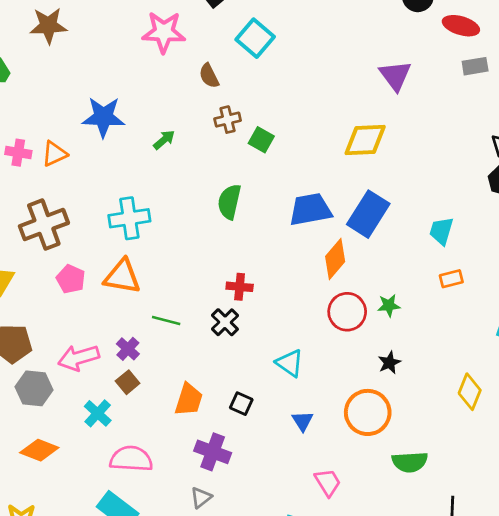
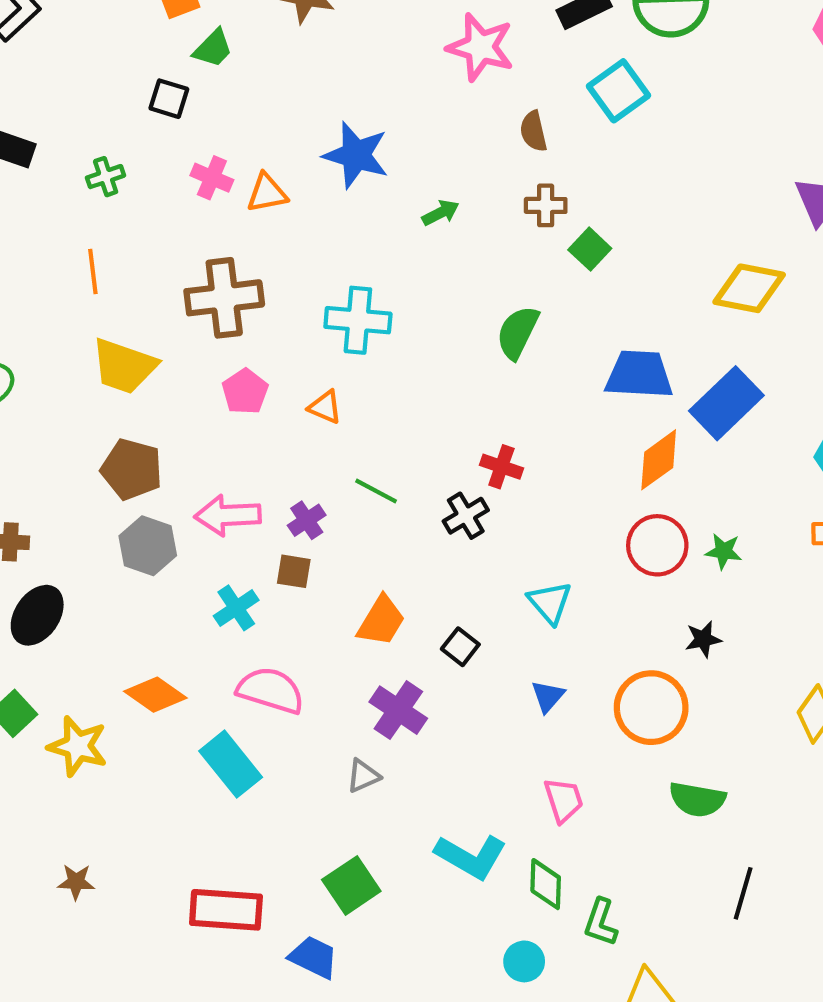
orange triangle: (122, 277) -> (325, 407), size x0.6
brown square: (128, 382) -> (294, 571), turned 35
orange diamond: (39, 450) -> (155, 695), moved

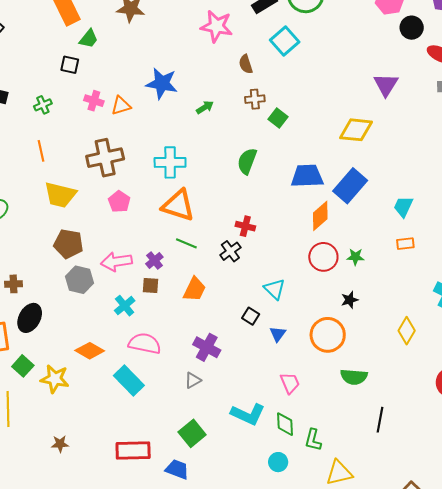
orange triangle: (325, 407) -> (178, 205), moved, size x2.0
orange trapezoid: (381, 621) -> (195, 289), moved
black square: (460, 647) -> (251, 316), moved

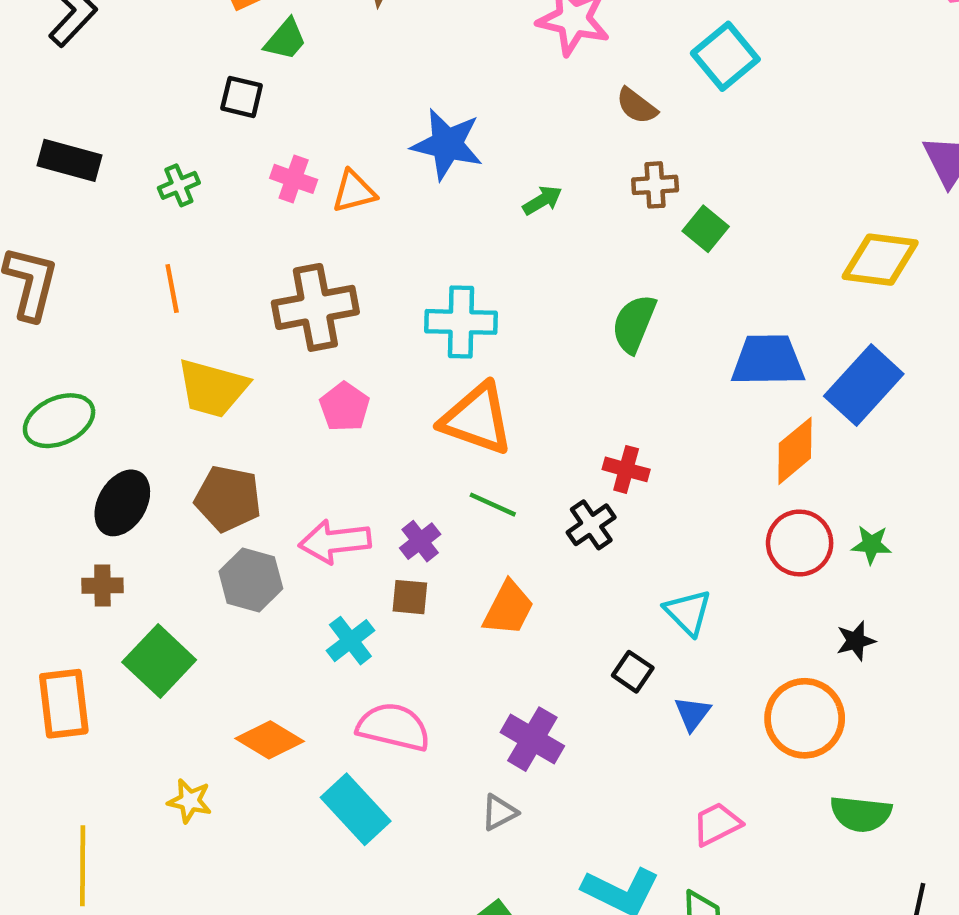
brown semicircle: (246, 64) -> (637, 106), turned -36
black ellipse: (30, 318) -> (122, 503), moved
green square: (23, 366) -> (159, 661), moved, size x1.4
yellow star: (55, 379) -> (190, 801), size x0.7
pink trapezoid: (290, 383) -> (717, 824), turned -95

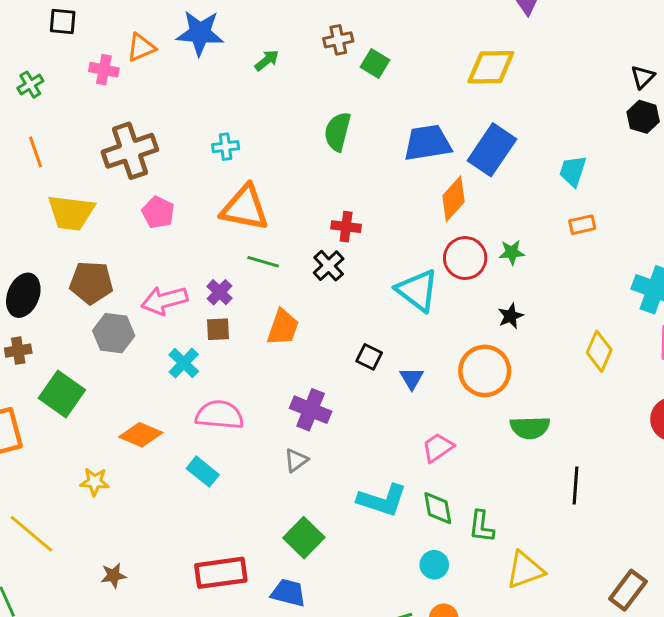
orange triangle: (354, 192) -> (141, 47), moved
cyan cross: (461, 322) -> (226, 147), size x0.6
cyan triangle: (688, 612) -> (417, 290), moved, size x1.4
cyan rectangle: (356, 809) -> (203, 472), size x0.7
yellow line: (83, 866) -> (31, 534), turned -42

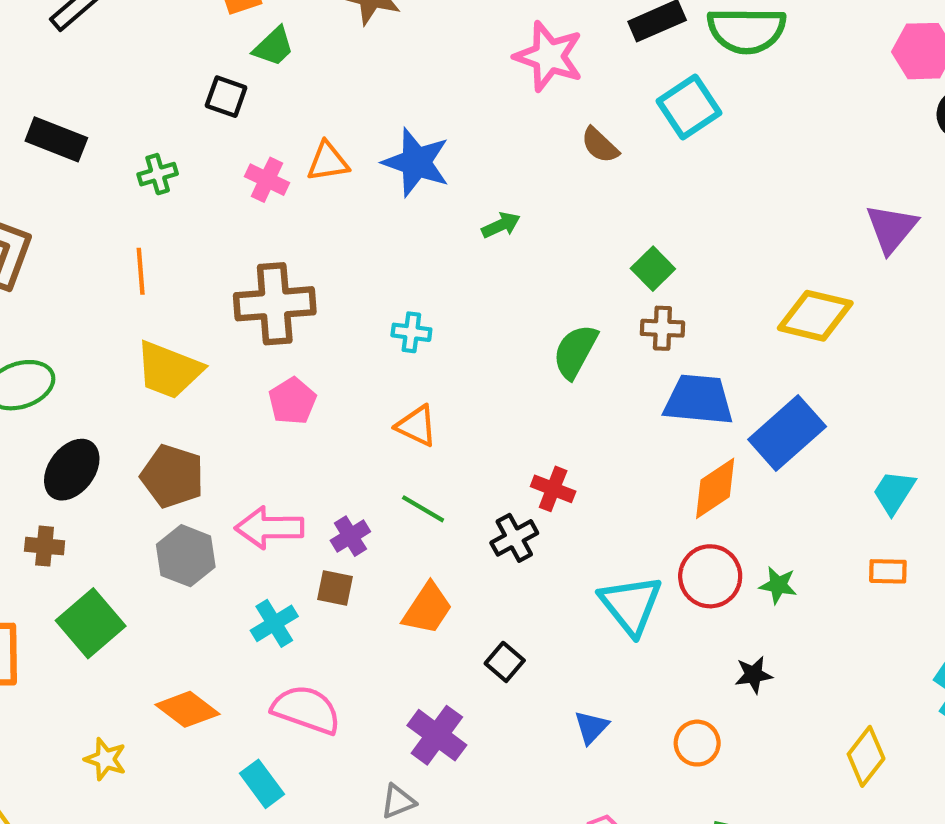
brown cross: (338, 40) -> (662, 328), moved
orange triangle: (245, 208) -> (417, 426), size x0.6
black square: (369, 357) -> (505, 662), moved
orange circle: (485, 371) -> (697, 743), size x0.6

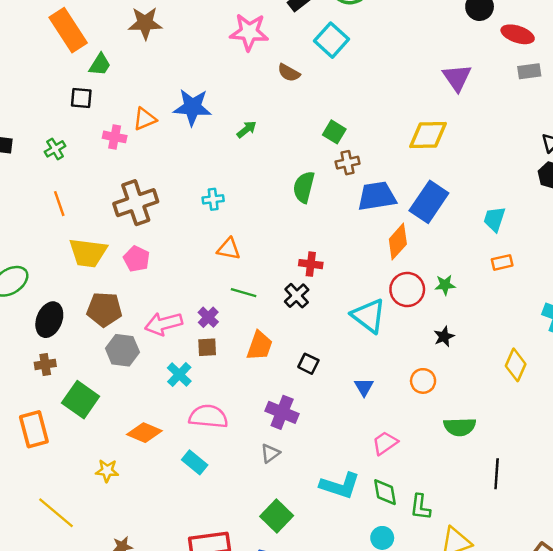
pink pentagon: (292, 401) -> (137, 259), moved

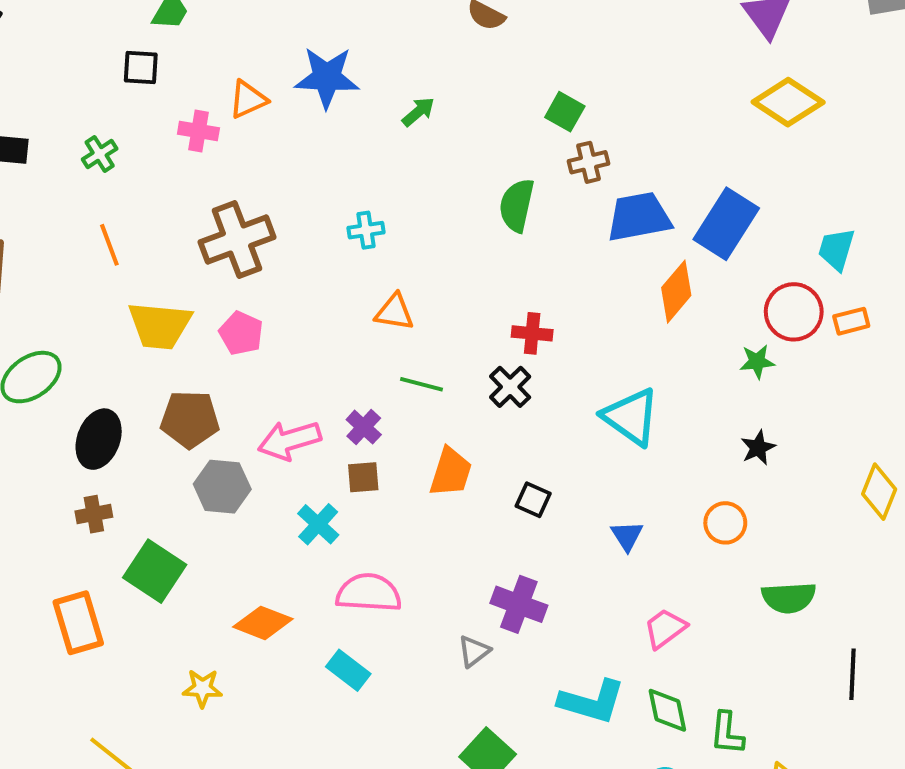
yellow diamond: (428, 135) -> (788, 102), moved, turned 36
red circle: (407, 289) -> (794, 312), moved
purple cross: (282, 412) -> (519, 604), moved

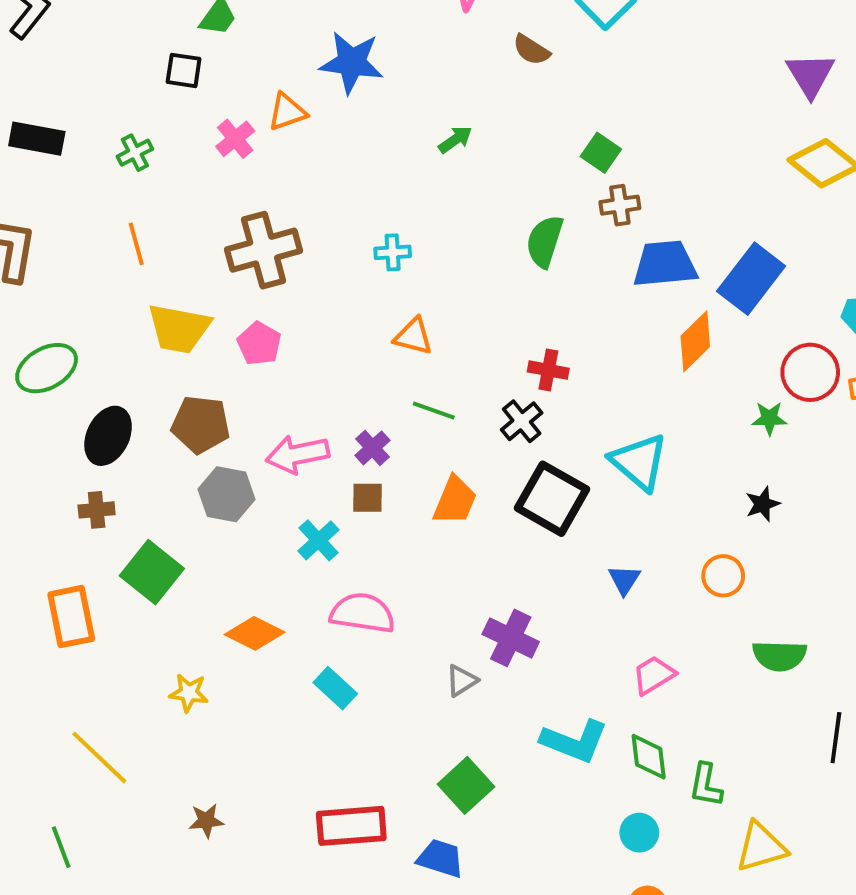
blue star: (327, 77) -> (352, 62), moved
pink cross: (198, 131) -> (235, 139), turned 36
black square: (533, 500) -> (552, 499), moved, size x2.0

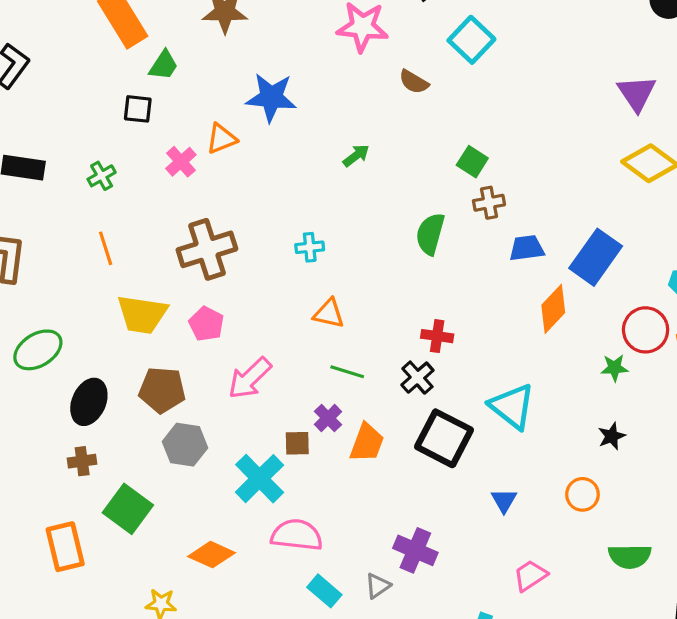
blue trapezoid: (665, 264) -> (527, 248), size x0.7
purple cross: (373, 448) -> (328, 418), moved
pink arrow: (298, 454) -> (250, 378), moved, turned -30
cyan cross: (319, 540) -> (260, 479), size x1.5
cyan rectangle: (335, 688) -> (324, 591), moved

